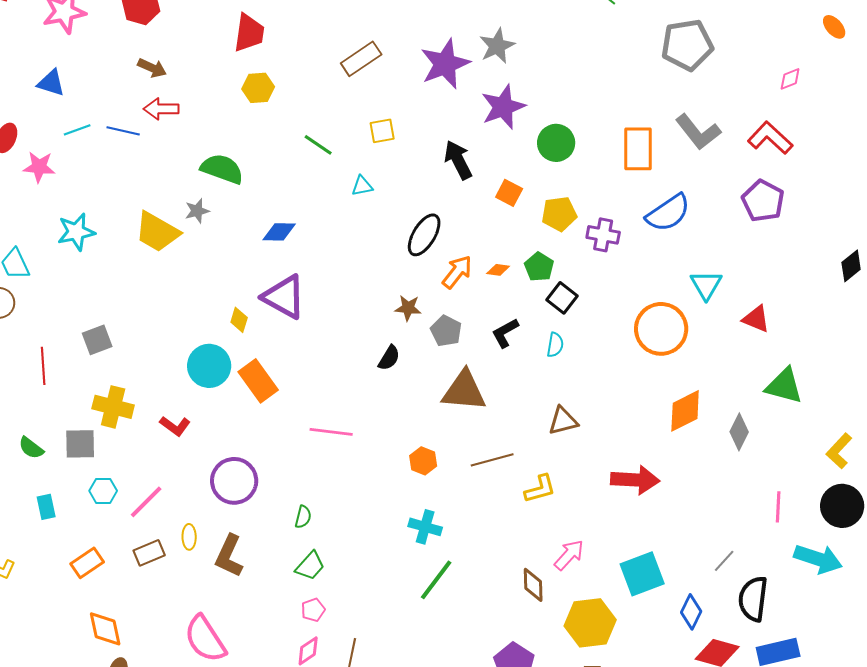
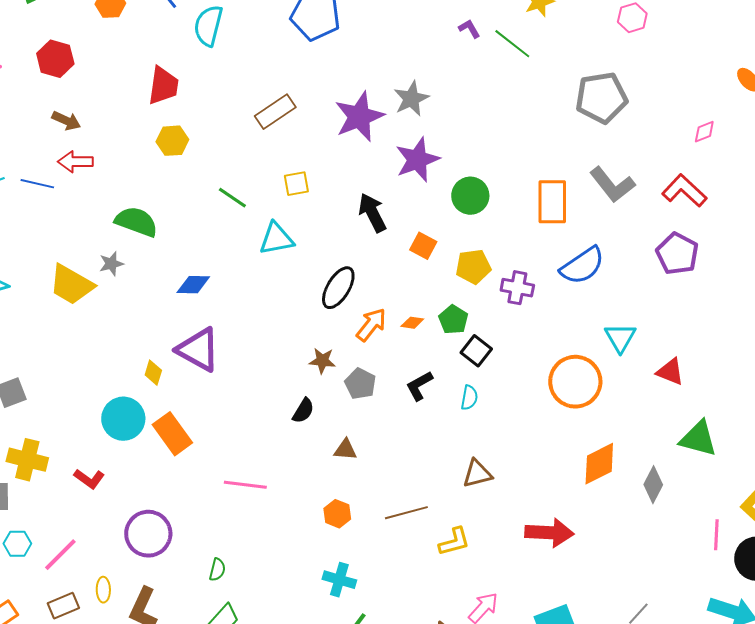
cyan triangle: (362, 186) -> (276, 239), size x1.6
brown triangle: (464, 391) -> (345, 450), moved, size x0.5
pink line: (778, 507) -> (716, 535), moved

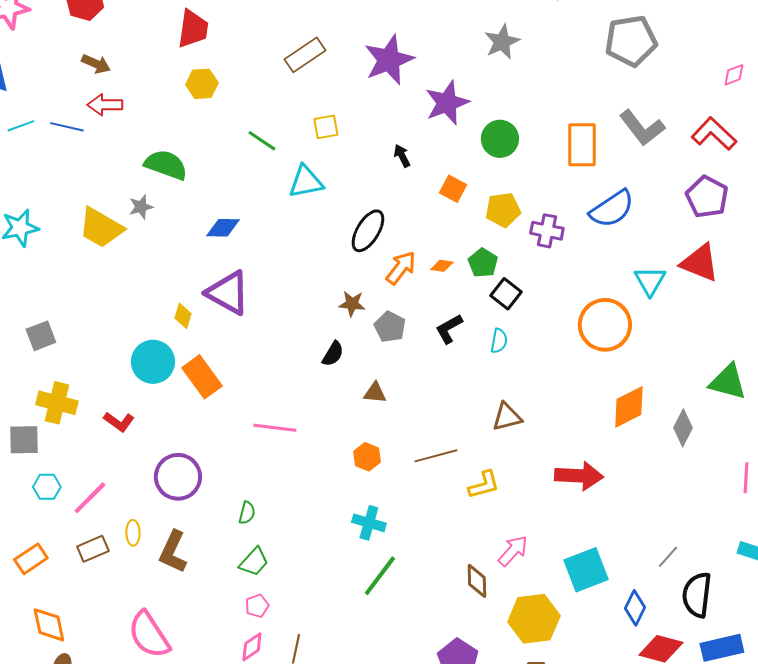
gray star: (411, 99) -> (502, 42), moved
black arrow: (372, 213) -> (402, 156), size x0.6
red triangle: (670, 372) -> (700, 263), moved, size x1.4

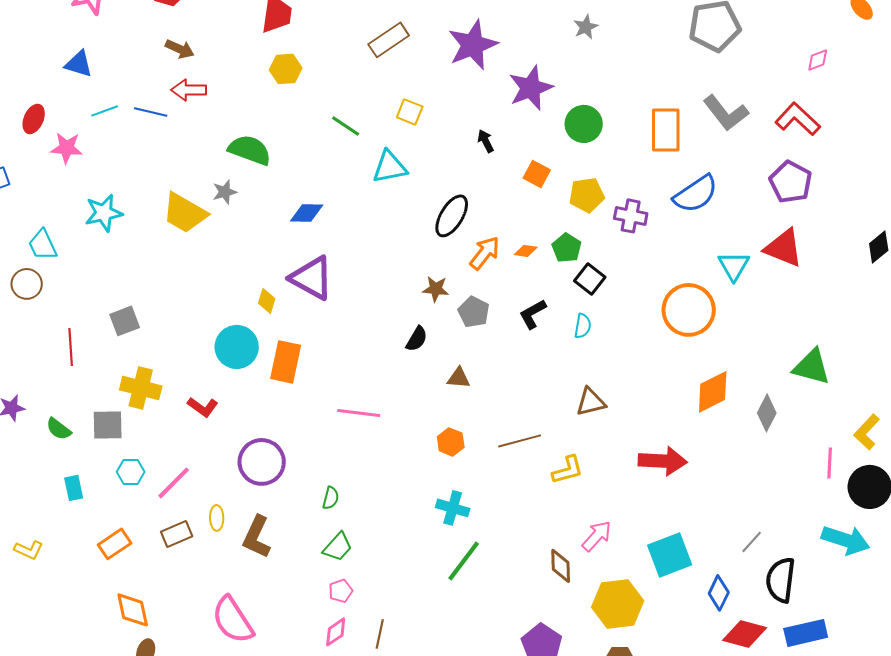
gray star: (502, 42) -> (586, 27), size x0.7
yellow square: (326, 127) -> (410, 112), turned 32
orange rectangle: (202, 377) -> (286, 362), turned 48

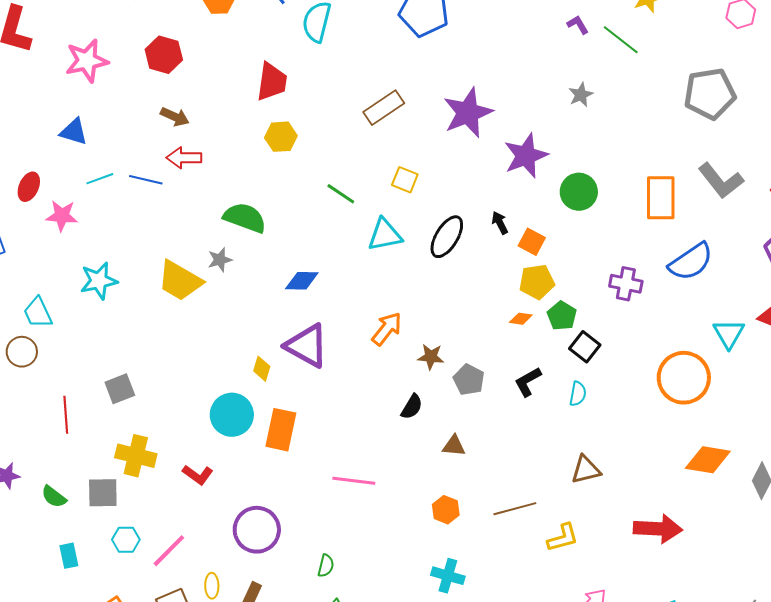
black arrow: (486, 141) -> (500, 223), moved
yellow pentagon: (587, 195) -> (537, 282), moved
black ellipse: (452, 216) -> (447, 237), moved
orange arrow: (485, 253) -> (387, 329), moved
orange diamond: (713, 392) -> (708, 460), turned 36

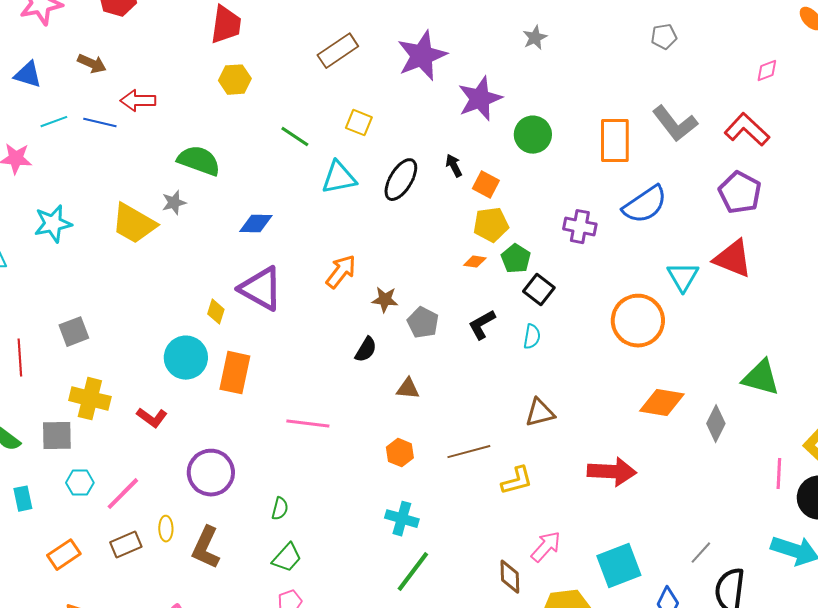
gray pentagon: (710, 94) -> (664, 37), size x0.5
brown arrow: (175, 117) -> (92, 64), moved

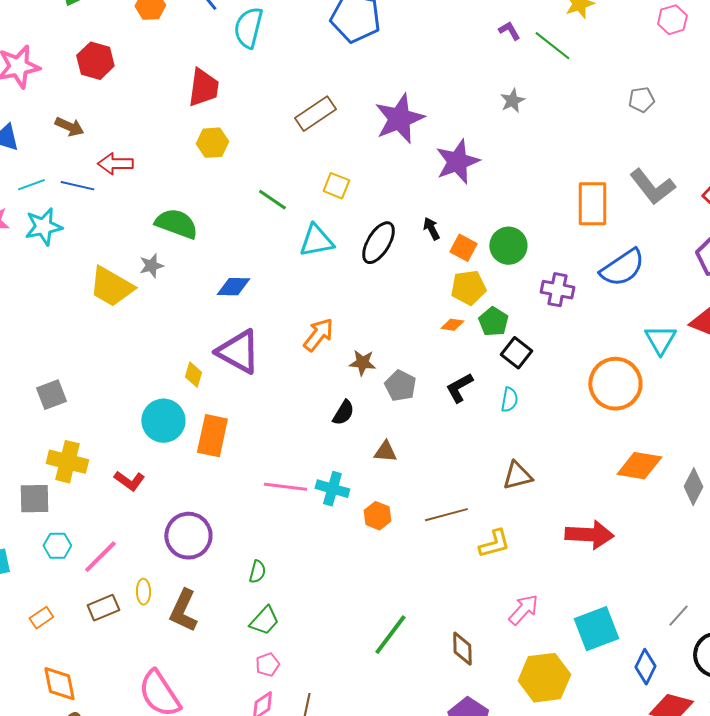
green circle: (533, 135) -> (508, 246), moved
cyan star: (53, 224) -> (43, 227), moved
cyan cross: (402, 519) -> (332, 489), moved
orange rectangle: (64, 555) -> (41, 618), size x0.7
brown diamond: (510, 577) -> (462, 649), moved

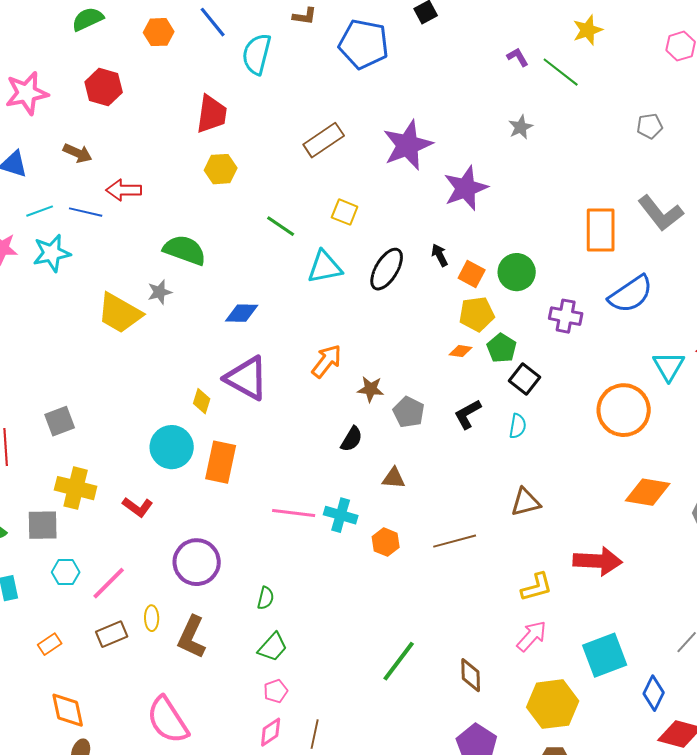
yellow L-shape: (494, 544) -> (537, 587), moved

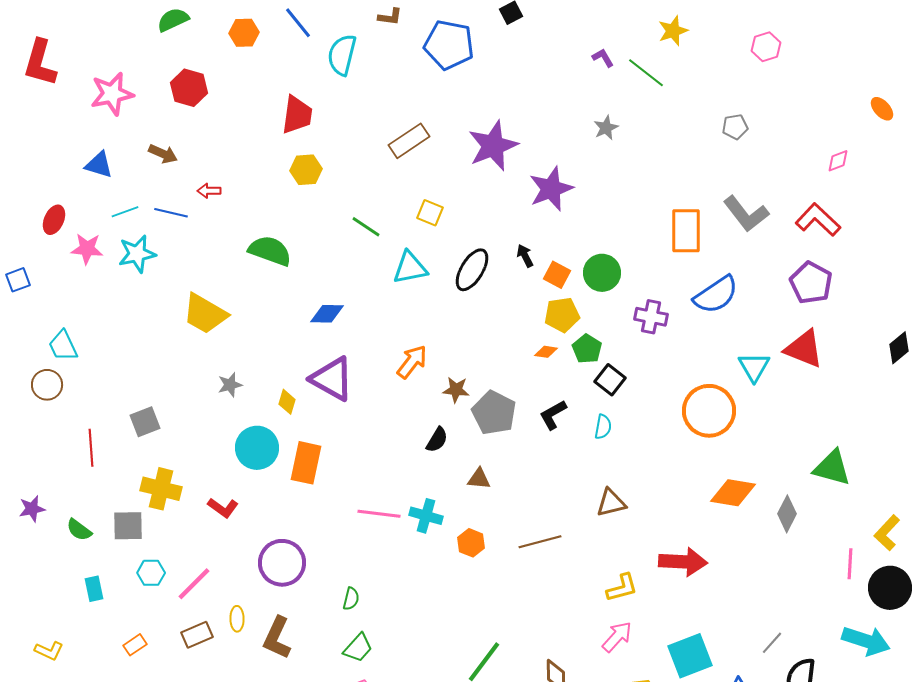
red arrow: (124, 190) -> (209, 191), size x0.7
gray star: (160, 292) -> (230, 385), moved
gray pentagon: (409, 412) -> (494, 413), size x1.4

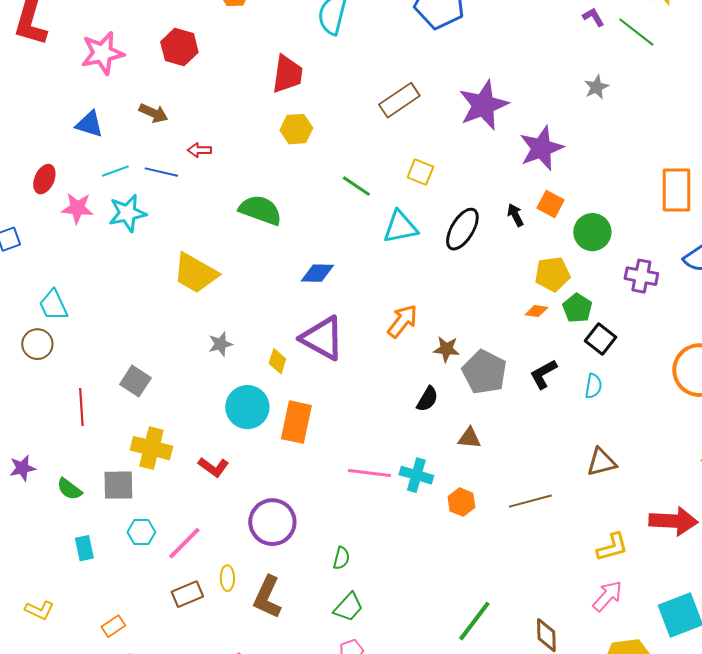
orange square: (557, 275) -> (550, 204), moved
gray square: (145, 422) -> (135, 381), turned -36
orange rectangle: (135, 645) -> (113, 626), moved

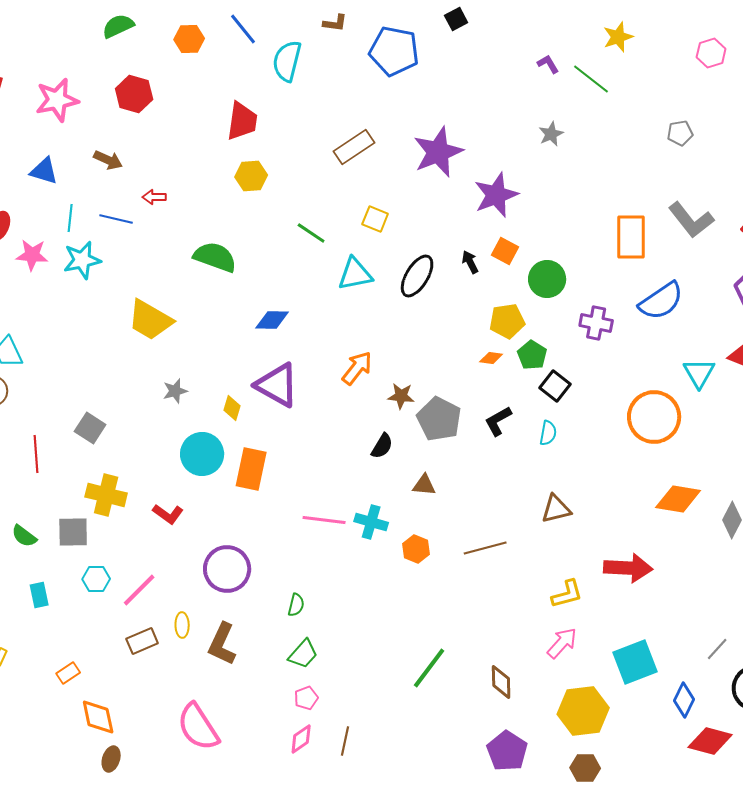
cyan line: (115, 171) -> (70, 218), turned -64

